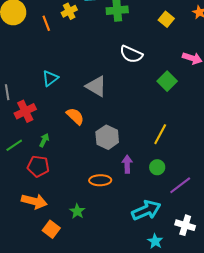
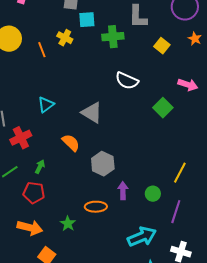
yellow cross: (69, 11) -> (65, 38), turned -35
yellow line: (160, 134) -> (180, 173), moved
purple line: (180, 185) -> (176, 212), turned -35
green star: (77, 211) -> (68, 224), moved

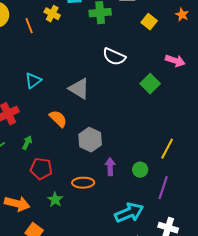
red pentagon: (34, 193) -> (41, 169), moved

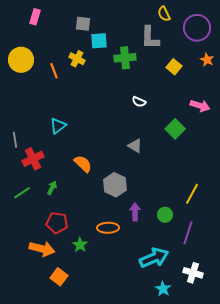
white semicircle: (114, 57) -> (139, 102), size x0.6
gray triangle: (79, 89) -> (135, 146), moved, size x0.7
red pentagon: (41, 169) -> (57, 223), moved

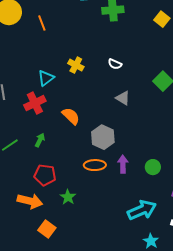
yellow cross: (77, 59) -> (76, 65), moved
white semicircle: (139, 102) -> (115, 64), moved
red cross: (33, 159) -> (35, 103), moved
orange ellipse: (108, 228) -> (95, 165), moved

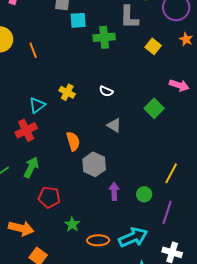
orange semicircle: (71, 116) -> (73, 141), moved, turned 30
green arrow: (40, 140) -> (31, 167), size x1.5
orange ellipse: (95, 165) -> (98, 240), moved
red pentagon: (45, 175) -> (49, 197), moved
green star: (68, 197) -> (72, 224), moved

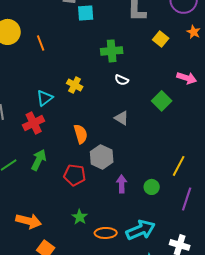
green cross: (104, 37) -> (112, 51), moved
white semicircle: (106, 91) -> (122, 80), moved
red pentagon: (49, 197) -> (75, 175), moved
purple line: (167, 212) -> (187, 199), moved

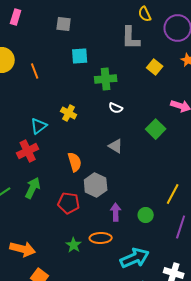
cyan square: (86, 13) -> (80, 56), moved
orange ellipse: (106, 233) -> (101, 238), moved

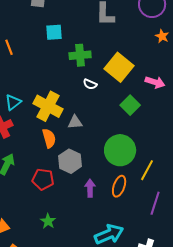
yellow square: (155, 67) -> (119, 67), moved, size x1.8
yellow cross: (69, 113) -> (48, 106), moved, size x1.8
gray triangle: (116, 146) -> (75, 122), moved, turned -35
green circle: (146, 215) -> (120, 150), moved, size x2.0
orange ellipse: (101, 238) -> (119, 186), moved, turned -70

